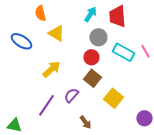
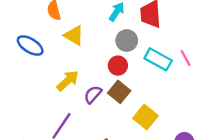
purple semicircle: (71, 95) -> (93, 94), moved

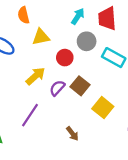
yellow triangle: (74, 35) -> (41, 37), turned -42
red circle: (118, 66) -> (65, 58), moved

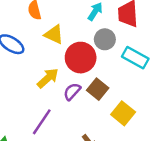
yellow triangle: (41, 37) -> (54, 34), turned 36
red circle: (65, 58) -> (81, 58), size x1.6

